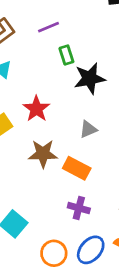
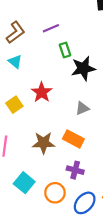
brown star: (43, 154) -> (43, 143), moved
orange circle: (54, 253) -> (55, 193), moved

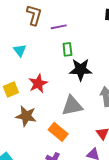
brown L-shape: (16, 32) -> (34, 15), moved, turned -50
gray triangle: (82, 108) -> (72, 106), size x1.6
brown star: (43, 143) -> (26, 116), moved

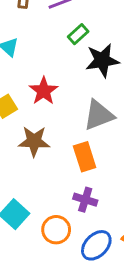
green rectangle: (67, 49) -> (78, 34), turned 64
orange rectangle: (58, 132) -> (85, 157), turned 42

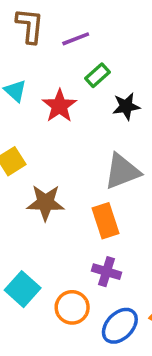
black star: (102, 60) -> (126, 106), size x0.7
red star: (44, 91) -> (59, 106), moved

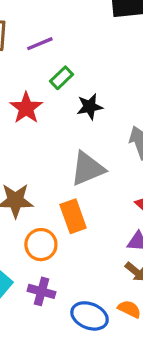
purple cross: (107, 272) -> (41, 291), moved
orange circle: (72, 307) -> (41, 245), moved
blue ellipse: (120, 326) -> (90, 316), turned 69

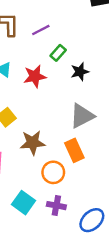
red star: (26, 108) -> (35, 76), turned 30
blue ellipse: (90, 316) -> (92, 220), turned -60

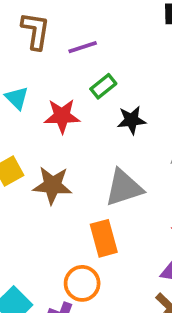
brown star: (33, 143) -> (52, 185), moved
orange circle: (53, 172) -> (82, 283), moved

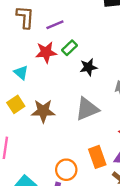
cyan triangle: (17, 98) -> (21, 73), moved
red star: (62, 116) -> (46, 52), moved
orange rectangle: (104, 238) -> (97, 157), moved

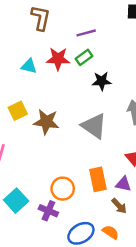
purple line: (55, 25) -> (86, 33), moved
cyan triangle: (21, 73) -> (29, 66), moved, turned -35
gray triangle: (87, 109) -> (94, 126), turned 50

